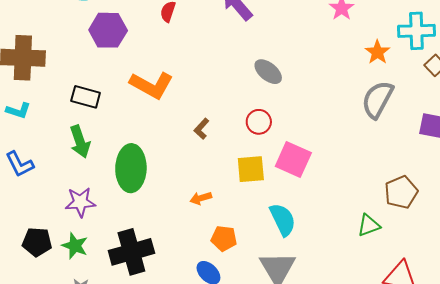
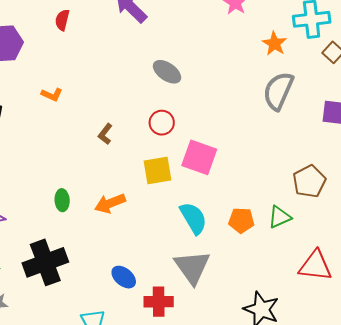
orange L-shape: (152, 85) -> (52, 95), size x0.5
green ellipse: (131, 168) -> (62, 200), moved, size x0.5
orange arrow: (201, 198) -> (110, 203), size x1.4
orange pentagon: (224, 238) -> (241, 220), moved

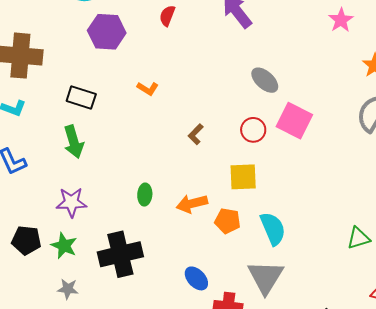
pink square: (199, 157) -> (294, 121), moved
orange pentagon: (241, 220) -> (228, 221), moved

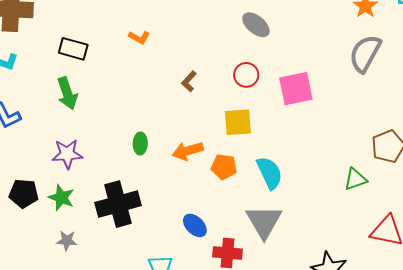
pink square: (294, 121) -> (296, 89), moved, turned -36

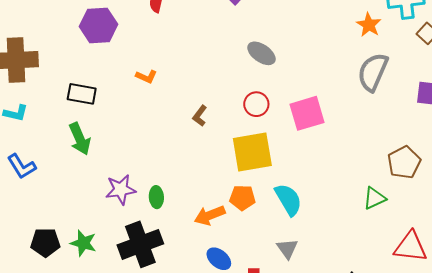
yellow square: (238, 122) -> (252, 152), size x1.4
green ellipse: (140, 143) -> (156, 197), moved
orange arrow: (188, 151) -> (210, 215), moved
purple star: (67, 154) -> (121, 190), moved
gray triangle: (264, 222) -> (287, 249), size x0.6

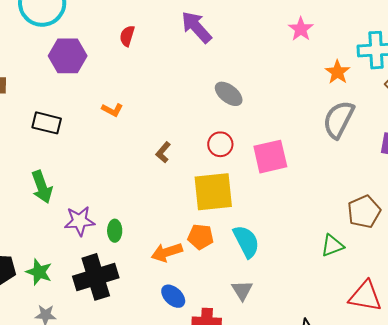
green arrow: (80, 139) -> (42, 187), moved

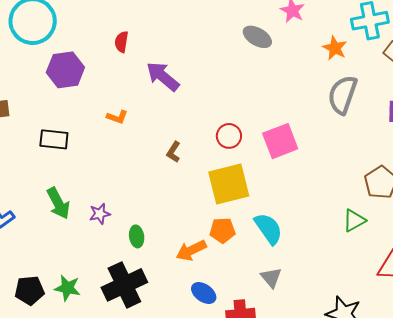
purple arrow: (196, 27) -> (163, 76), moved
gray ellipse: (229, 94) -> (257, 37), moved
purple star: (80, 221) -> (100, 214), moved, size x0.7

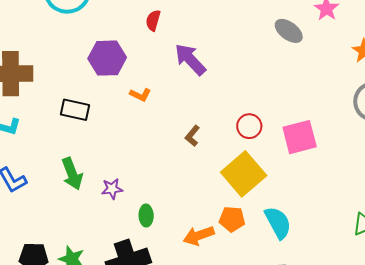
purple hexagon: (65, 70) -> (107, 58), moved
yellow square: (229, 184) -> (244, 174), turned -33

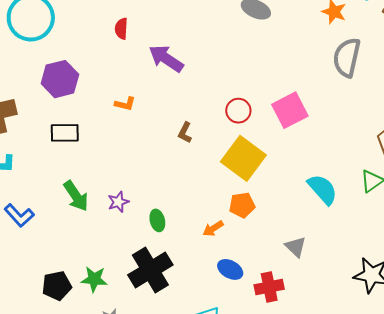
purple hexagon: (107, 58) -> (60, 79), moved
cyan semicircle: (278, 223) -> (323, 189), moved
orange arrow: (199, 236) -> (213, 229), size x0.7

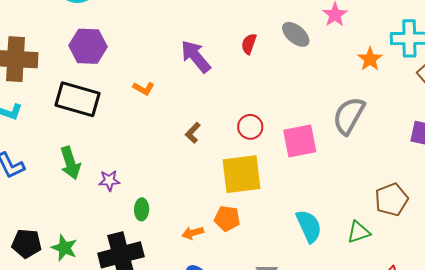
red semicircle: (121, 29) -> (249, 44), moved
gray semicircle: (347, 57) -> (349, 116), moved
black rectangle: (65, 133) -> (77, 99), size x1.5
yellow square: (243, 158) -> (242, 174), turned 30

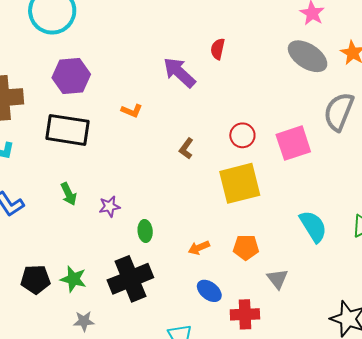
gray ellipse: (296, 34) -> (308, 56), moved, size x1.4
red semicircle: (249, 44) -> (218, 49), moved
green arrow: (70, 163) -> (69, 194), size x0.7
orange pentagon: (227, 219) -> (246, 247), moved

